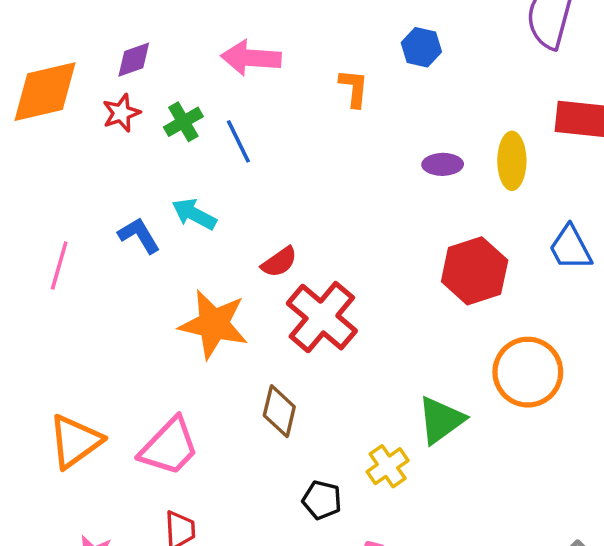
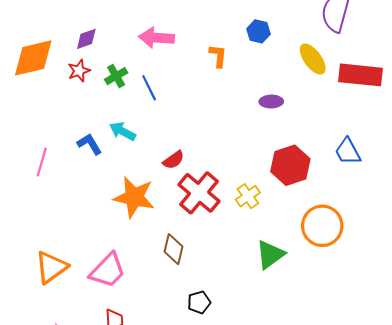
yellow ellipse: (512, 161) -> (313, 59), moved, turned -36
yellow cross: (388, 466) -> (248, 196), moved
black pentagon: (322, 500) -> (199, 302), turned -30

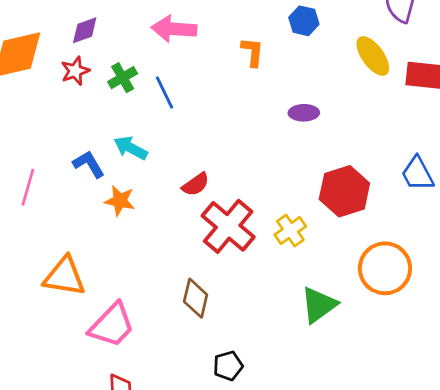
purple ellipse: (271, 102) -> (304, 113), moved
orange star: (134, 197) -> (120, 201), moved, size x0.6
orange triangle: (51, 267) -> (64, 276), moved, turned 45

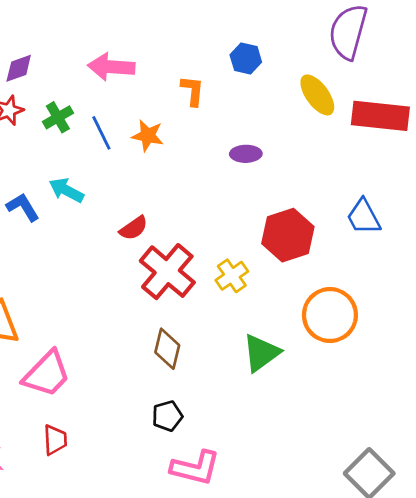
orange star: (120, 201) -> (148, 136), moved
brown diamond: (196, 298) -> (167, 349), moved

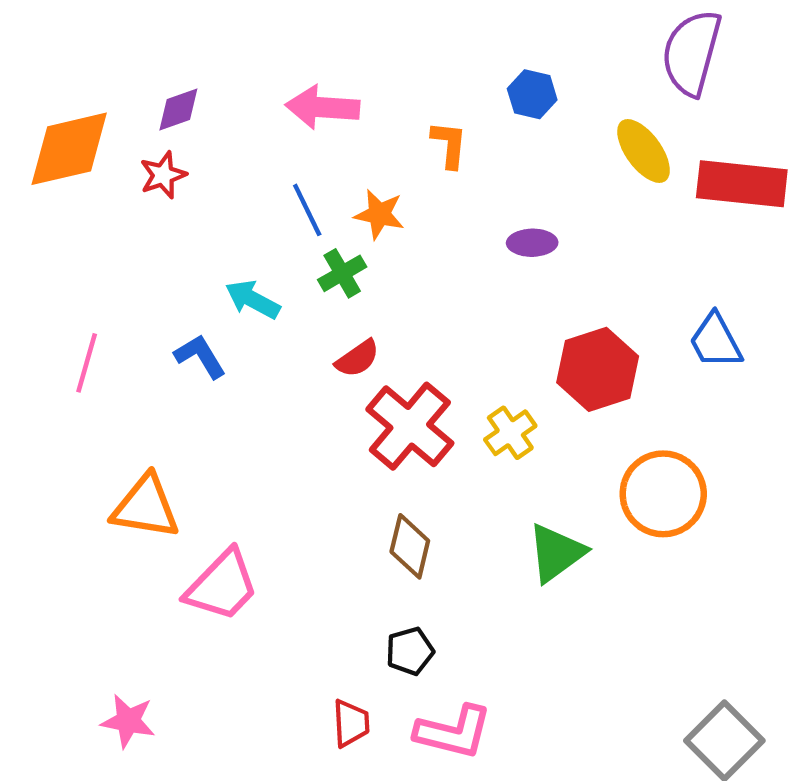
green cross: (58, 117) -> (342, 273), moved
blue L-shape: (23, 207) -> (200, 356), moved
red trapezoid: (55, 440) -> (351, 723), moved

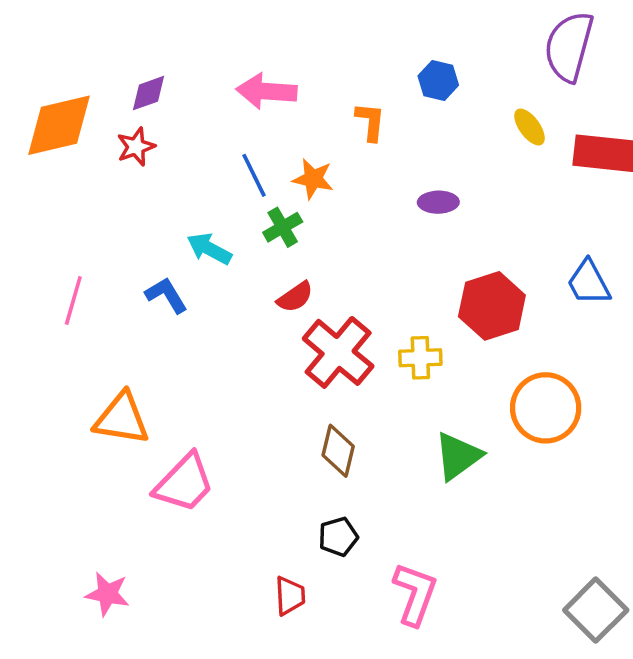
yellow ellipse: (644, 151) -> (530, 127), size x0.7
yellow cross: (510, 433) -> (420, 358), turned 33
pink L-shape: (454, 732) -> (415, 594), moved, turned -84

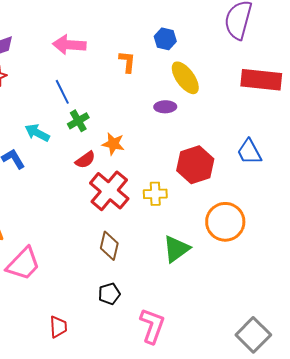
yellow ellipse: (530, 127) -> (185, 78), moved, size x1.6
orange star: (313, 179) -> (113, 144), moved
red trapezoid: (290, 596) -> (58, 327), moved

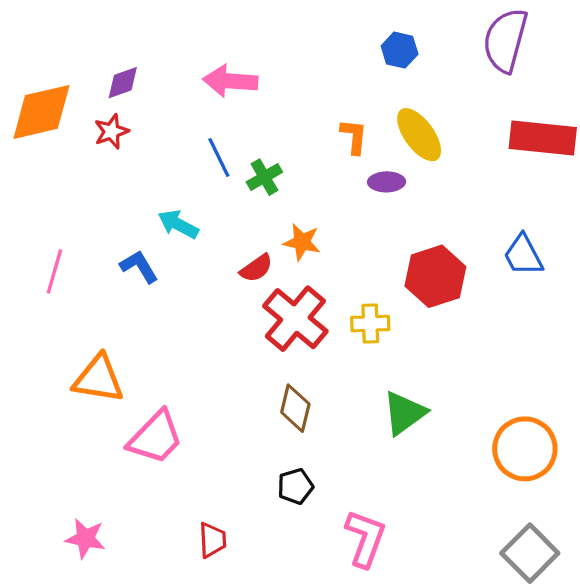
blue hexagon: (165, 39) -> (400, 50), moved
orange L-shape: (127, 62) -> (354, 136), moved
green cross: (78, 121) -> (264, 177), moved
orange circle: (225, 222) -> (525, 449), moved

